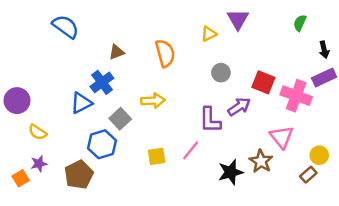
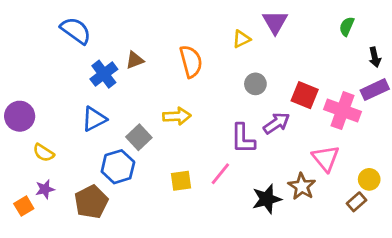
blue cross: (102, 82) -> (104, 74), moved

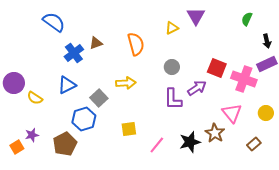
gray circle: (255, 84) -> (172, 67), moved
yellow semicircle: (43, 153) -> (35, 98), moved
pink line: (220, 174) -> (157, 145), moved
yellow circle: (369, 179) -> (266, 113), moved

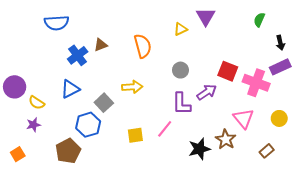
blue semicircle: (54, 22) -> (57, 23), turned 140
purple star: (32, 135) -> (33, 125), moved
pink line: (157, 145) -> (165, 129), moved

